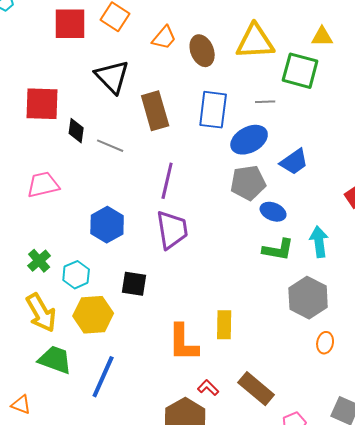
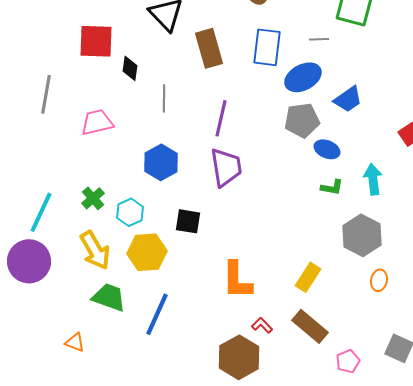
gray line: (110, 146) -> (164, 98), moved, turned 68
green L-shape: (278, 250) -> (332, 187), size x0.7
yellow rectangle: (224, 325) -> (308, 277), moved, turned 32

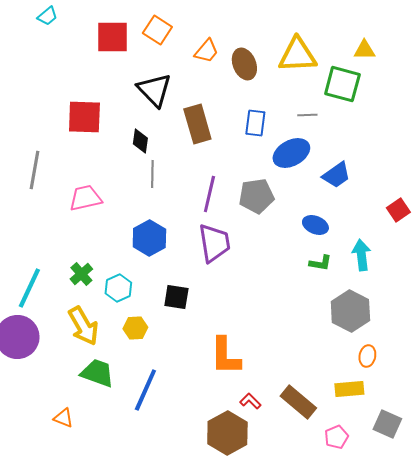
blue rectangle: (267, 47) -> (255, 123), size x0.7
black diamond: (130, 68) -> (140, 141), moved
gray pentagon: (302, 120) -> (256, 196), moved
yellow hexagon: (147, 252) -> (135, 328), size x0.6
yellow rectangle: (308, 277) -> (349, 389), moved, turned 52

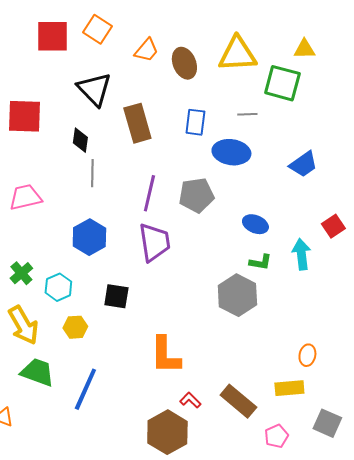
blue ellipse: (291, 153) -> (231, 152), turned 36
blue trapezoid: (336, 175) -> (303, 164), moved
red square: (398, 210) -> (333, 226), moved
gray hexagon: (350, 311) -> (237, 295), moved

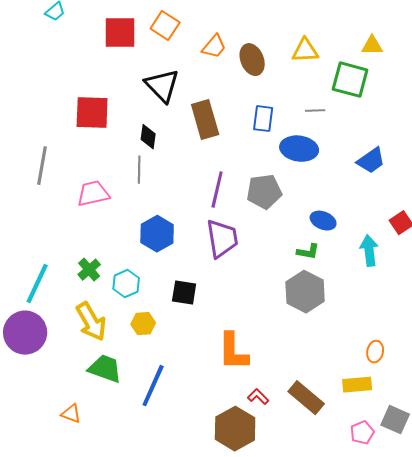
yellow triangle: (237, 54) -> (305, 51), size x0.7
gray line: (92, 173) -> (139, 170), moved
green L-shape: (260, 262) -> (308, 252), moved
pink pentagon: (276, 436) -> (362, 433), moved

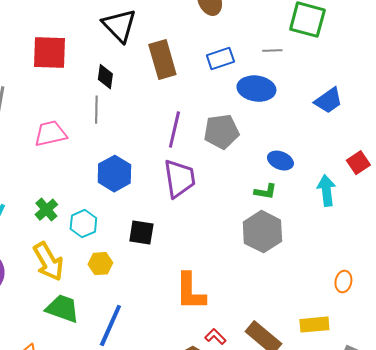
blue rectangle: (263, 119) -> (220, 59), turned 64
orange ellipse: (375, 352) -> (343, 282), moved

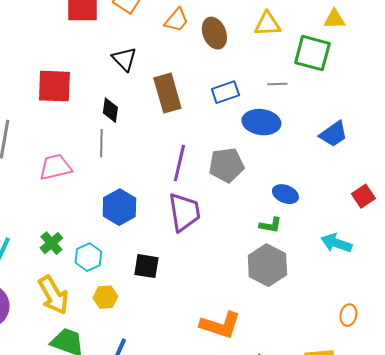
black triangle: (119, 26) -> (124, 59), size x0.7
cyan arrow: (326, 191) -> (336, 243), moved, turned -64
orange L-shape: (190, 292) -> (220, 325), moved, turned -72

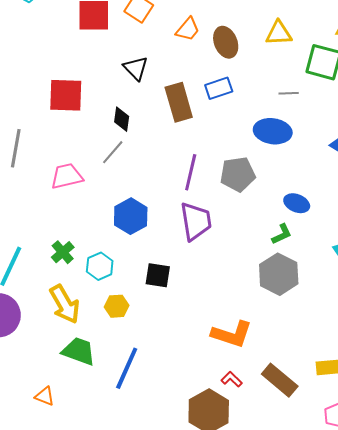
blue rectangle: (225, 92) -> (219, 88), moved
gray line: (101, 143) -> (113, 152), turned 40
green L-shape: (270, 225) -> (282, 234), turned -35

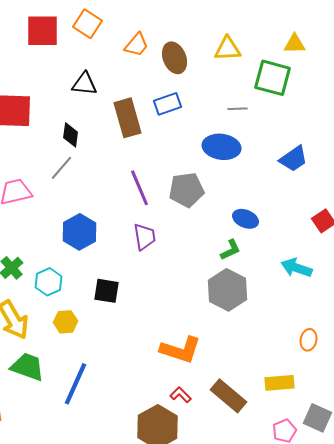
black triangle: (136, 68) -> (85, 84), turned -40
purple line: (191, 172) -> (140, 188), turned -36
purple trapezoid: (196, 221) -> (145, 237), size x0.7

